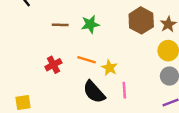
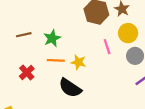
green star: (90, 24) -> (52, 38), moved
pink line: (124, 90) -> (107, 47), moved

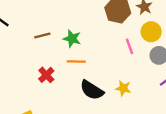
green star: (52, 38) -> (72, 39), turned -30
yellow star: (78, 62) -> (123, 88), moved

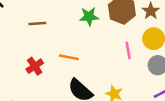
green star: (72, 39) -> (89, 16), moved, turned -30

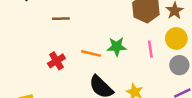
green star: (89, 16) -> (117, 47), moved

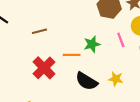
red cross: (56, 61) -> (44, 68), size x1.5

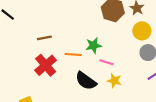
brown line: (40, 31) -> (44, 38), moved
pink line: (121, 40) -> (107, 62), moved, turned -56

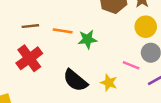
orange line: (73, 54) -> (63, 31), moved
pink line: (107, 62) -> (131, 65), moved

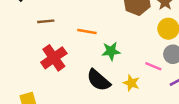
brown line: (30, 26) -> (46, 21), moved
green star: (87, 39) -> (111, 51), moved

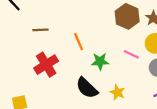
orange line: (87, 31) -> (79, 42), turned 54
pink line: (153, 66) -> (131, 54), moved

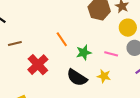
brown line: (41, 30) -> (15, 43), moved
pink line: (131, 54) -> (111, 54), moved

